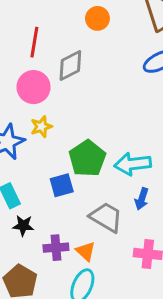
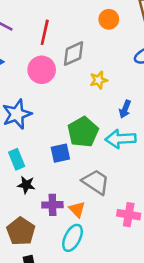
orange circle: (97, 18) -> (109, 19), moved
yellow star: (41, 127) -> (99, 80), moved
blue arrow: (142, 199) -> (125, 109), moved

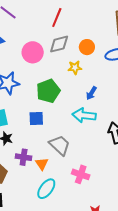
orange circle: (109, 19) -> (87, 47), moved
red line: (45, 32) -> (57, 17), moved
green pentagon: (83, 132) -> (48, 91), moved
cyan ellipse: (73, 238) -> (46, 189), moved

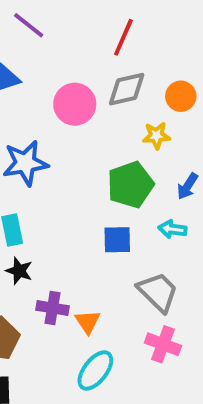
green pentagon: (48, 91) -> (130, 185), moved
cyan arrow: (84, 115) -> (172, 229), size x0.6
blue square: (36, 119) -> (117, 240), moved
gray trapezoid: (60, 145) -> (158, 292), moved

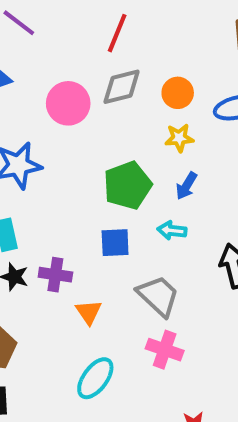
yellow star: (156, 136) -> (179, 138), moved
purple cross: (52, 308) -> (55, 275), moved
orange triangle: (88, 322) -> (89, 312), moved

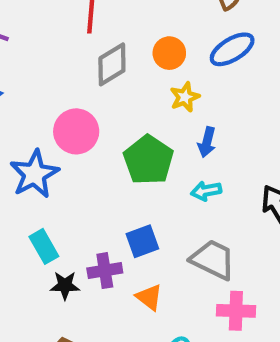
pink circle: (68, 103) -> (76, 131), moved
blue square: (115, 243) -> (142, 241), moved

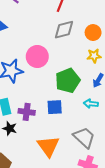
blue square: (142, 241) -> (55, 107), moved
purple cross: (105, 271) -> (27, 112), moved
orange triangle: (149, 297) -> (48, 146), size x1.6

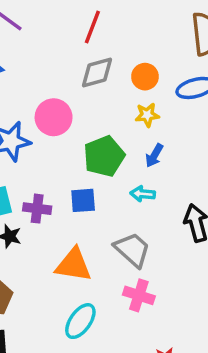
orange triangle: (48, 146) -> (73, 265), turned -45

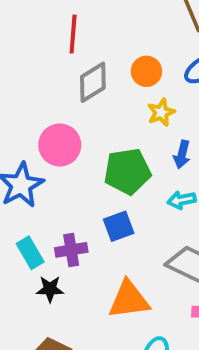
green pentagon: (104, 156) -> (127, 171), turned 30

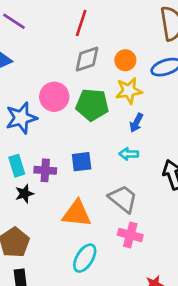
yellow star: (161, 112) -> (129, 91), size x1.4
green pentagon: (127, 171) -> (92, 105), moved
black star: (50, 289) -> (24, 194), turned -30

